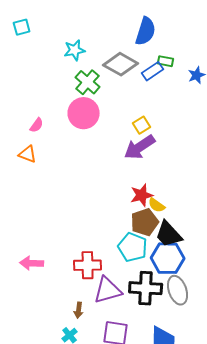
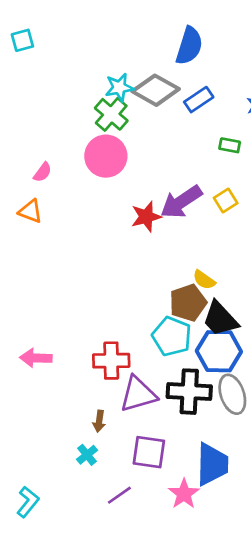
cyan star: (75, 50) -> (119, 87), moved
green rectangle: (166, 61) -> (230, 145), moved
yellow square: (142, 125) -> (226, 200), moved
red star: (142, 195) -> (146, 217), moved

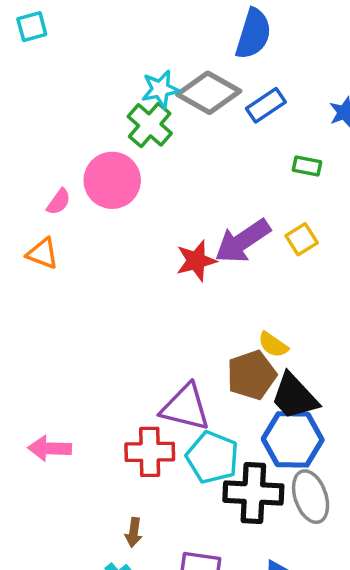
pink circle: (106, 156) -> (112, 180), moved
cyan pentagon: (172, 336) -> (212, 457), moved
purple triangle: (138, 394) -> (185, 407), moved, turned 30

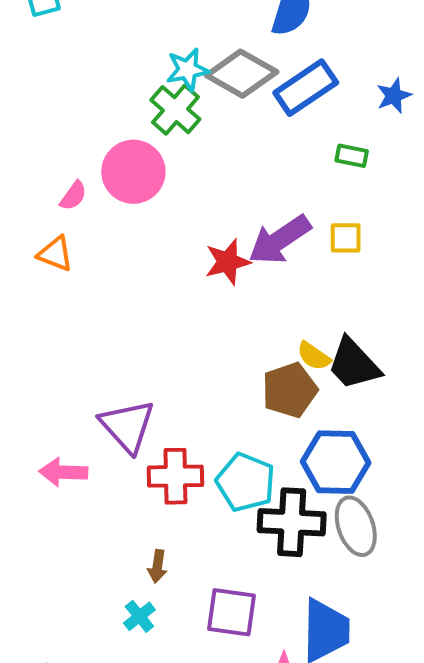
blue rectangle: (266, 105) -> (306, 88), size x1.4
yellow square: (302, 239) -> (346, 238), turned 32
black trapezoid: (294, 397) -> (354, 364), moved
purple triangle: (185, 407) -> (127, 426), moved, turned 34

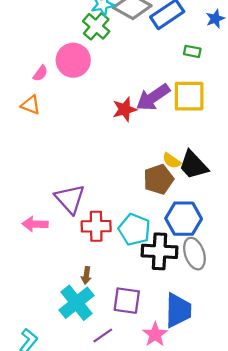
yellow square: (346, 238) -> (189, 96), size x1.8
cyan cross: (139, 616) -> (76, 303), size x2.0

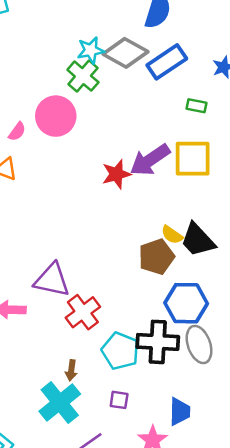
purple triangle: (70, 199) -> (52, 280), turned -36
red cross: (96, 226) -> (83, 312), turned -36
cyan pentagon: (134, 230) -> (120, 351), moved
purple square: (127, 301) -> (119, 400), size x0.6
blue trapezoid: (178, 310) -> (180, 412), size x0.7

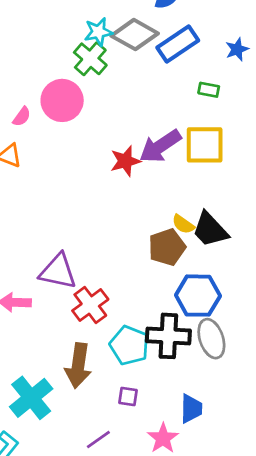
brown arrow: (71, 370) -> (78, 366), size x2.0
cyan cross: (60, 403) -> (31, 398), moved

